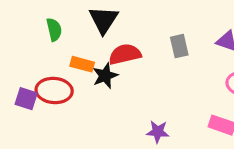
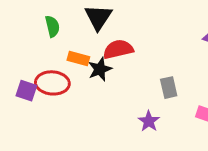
gray rectangle: (179, 46) -> (169, 88), moved
purple star: (158, 132) -> (149, 121), turned 30

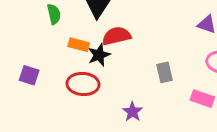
red ellipse: (52, 83) -> (83, 84), moved
purple star: (149, 121) -> (133, 112), moved

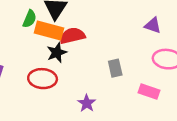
green semicircle: (54, 14) -> (30, 19), moved, turned 36
orange rectangle: (79, 45) -> (49, 31), moved, size x1.5

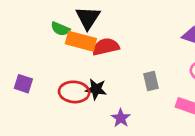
green semicircle: (30, 19) -> (60, 29), turned 90
black star: (57, 53) -> (96, 89), moved, turned 30

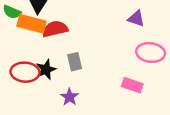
gray rectangle: (151, 81) -> (75, 62), moved
black star: (96, 89) -> (46, 70), turned -30

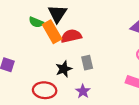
orange rectangle: (32, 24) -> (52, 32), turned 45
red ellipse: (25, 72) -> (45, 90), moved

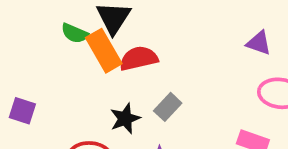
gray rectangle: (87, 63) -> (168, 107), turned 56

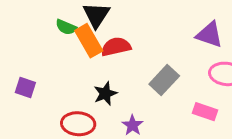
purple triangle: (259, 43) -> (210, 35), size x1.4
gray rectangle: (168, 107) -> (164, 80), moved, size x1.4

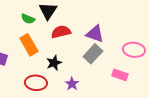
purple triangle: (210, 35) -> (95, 34), moved
orange rectangle: (89, 41) -> (29, 45), moved

